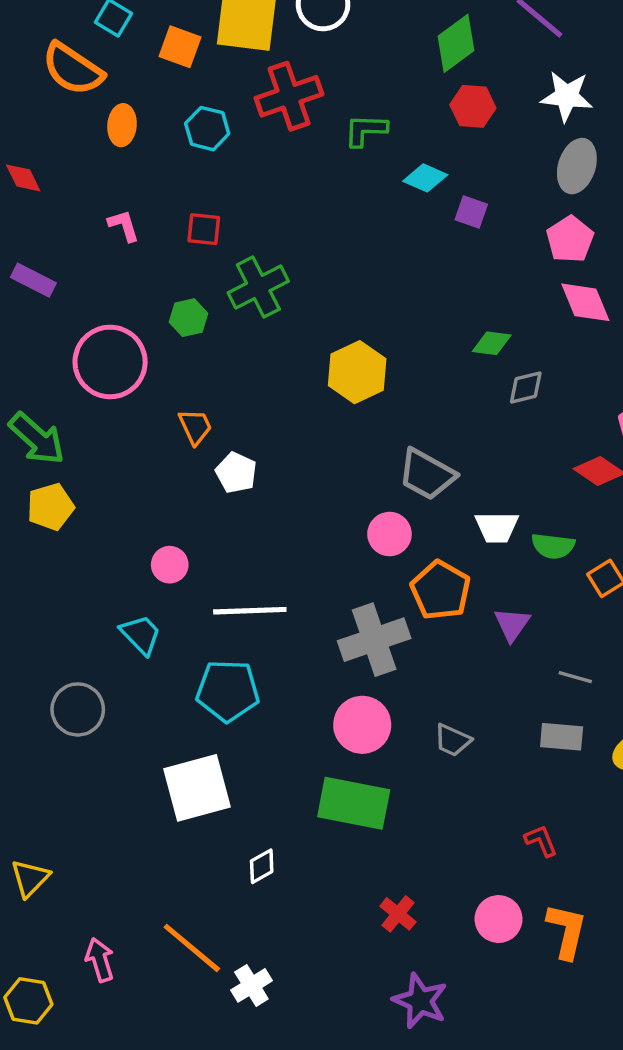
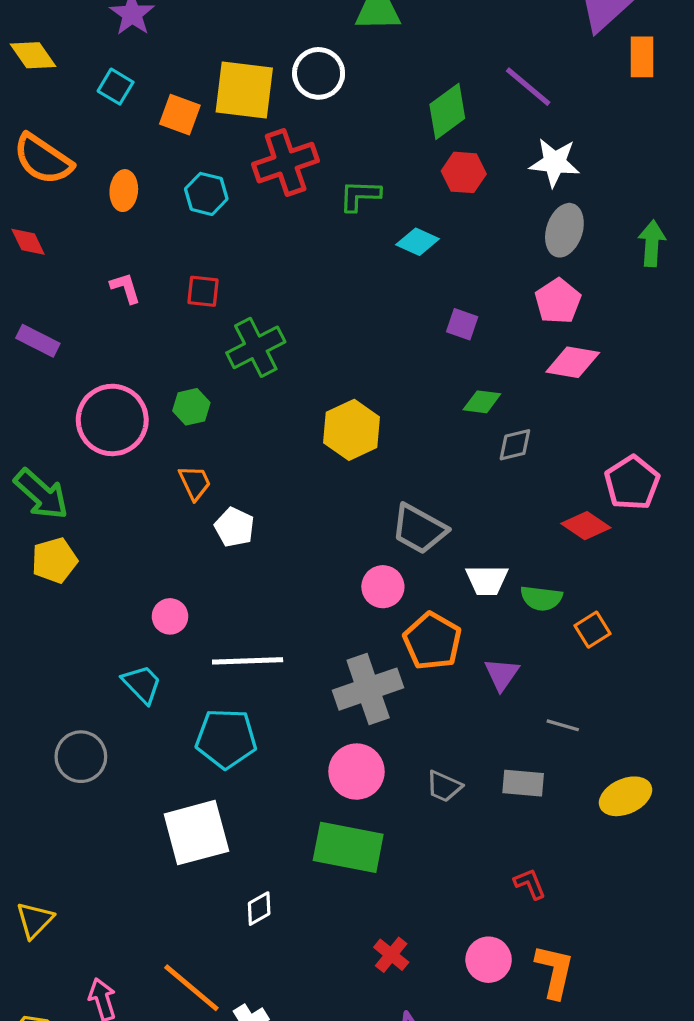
orange semicircle: (73, 69) -> (43, 159), moved
purple square: (471, 212) -> (462, 324), moved
pink diamond: (585, 302) -> (573, 362), turned -58
green hexagon: (188, 318) -> (191, 407), moved
gray rectangle: (562, 737) -> (523, 783), moved

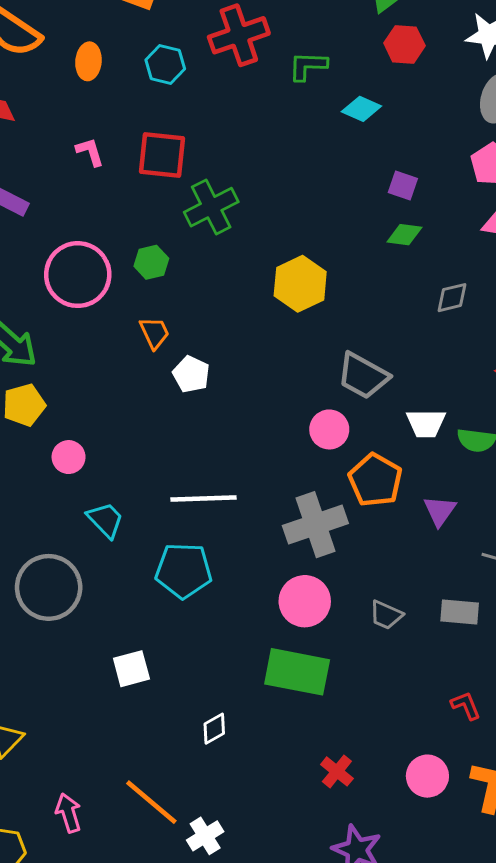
red square: (203, 291) -> (162, 155), size x1.6
green diamond: (482, 402) -> (404, 235), moved
pink circle: (170, 616) -> (69, 457), moved
gray circle: (81, 757) -> (49, 587), size x1.4
white square: (196, 833) -> (131, 669), moved, size x0.6

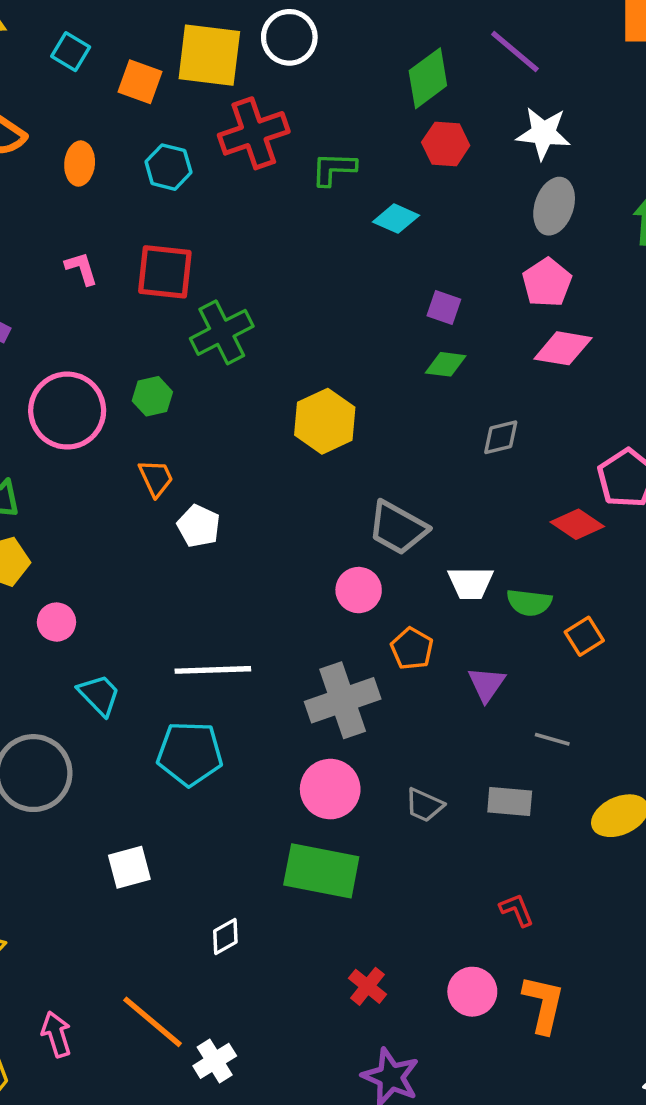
orange pentagon: (375, 480) -> (412, 649), size x0.7

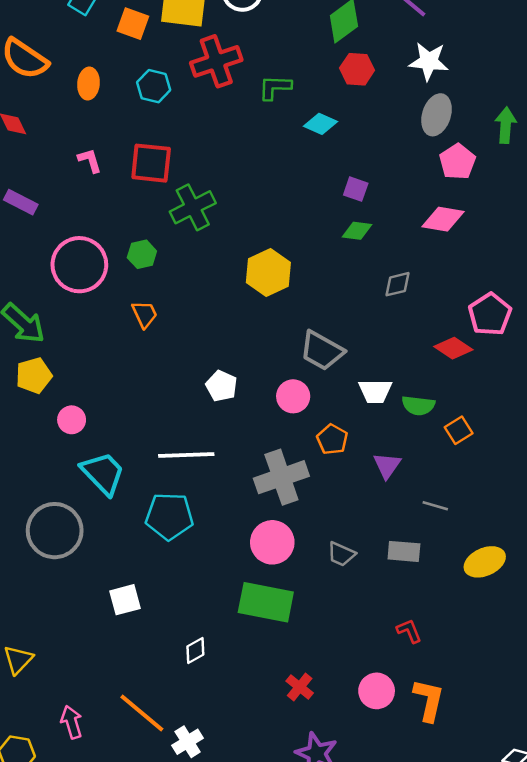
pink pentagon: (547, 283) -> (457, 162), moved
white pentagon: (199, 526) -> (221, 386), moved
cyan trapezoid: (99, 695) -> (103, 473), size x1.4

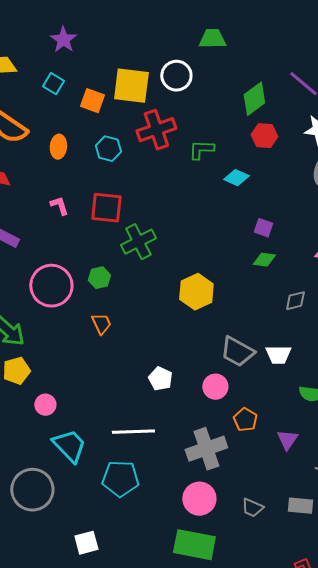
white trapezoid: (375, 391) -> (278, 355), moved

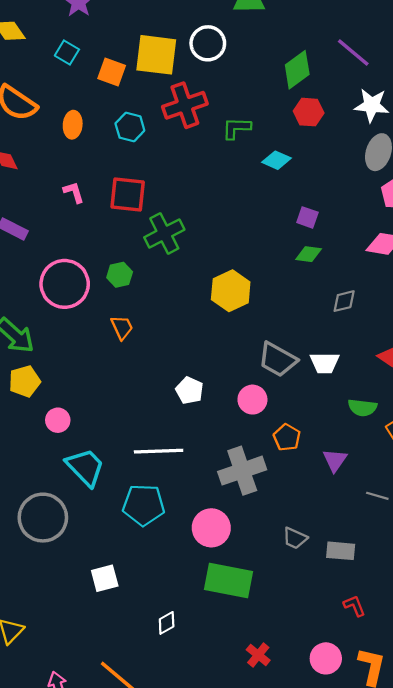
pink circle: (199, 499) -> (211, 528), moved
gray rectangle: (300, 506) -> (341, 551), moved

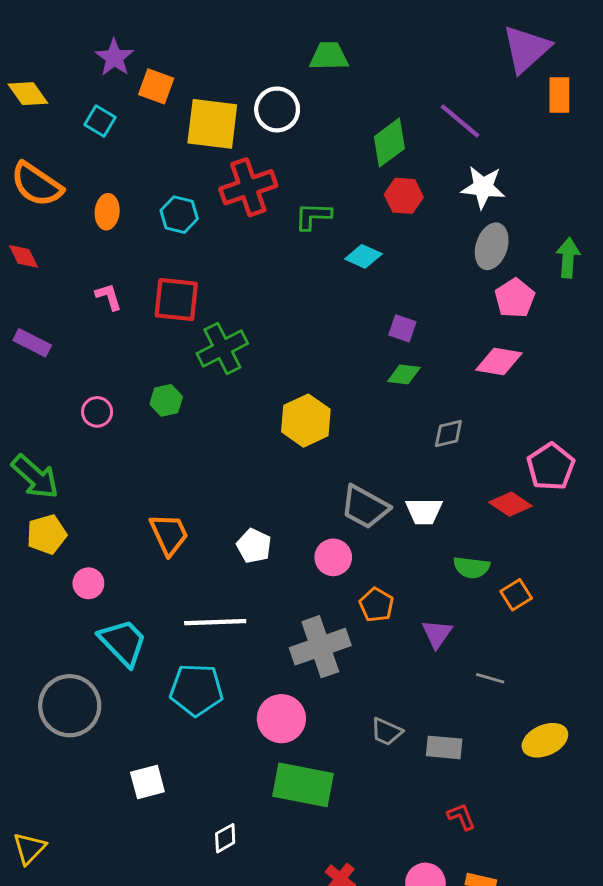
orange square: (112, 72) -> (156, 86), moved
pink circle: (65, 284) -> (97, 412), size x0.5
orange trapezoid: (122, 327) -> (169, 534), moved, size x1.4

